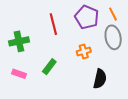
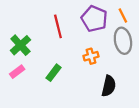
green cross: (19, 41) -> (20, 45), turned -30
pink rectangle: (19, 74) -> (17, 72), moved, turned -56

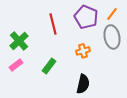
orange line: (123, 15) -> (112, 14), turned 64
black semicircle: (109, 86) -> (83, 84), moved

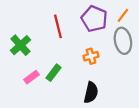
pink rectangle: (16, 65) -> (31, 77), moved

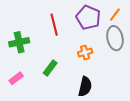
green cross: (20, 45) -> (19, 42), turned 30
pink rectangle: (31, 77) -> (16, 78), moved

